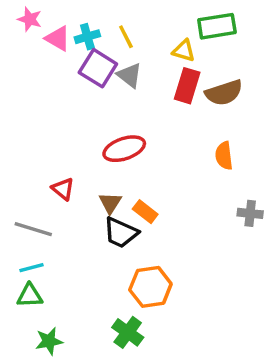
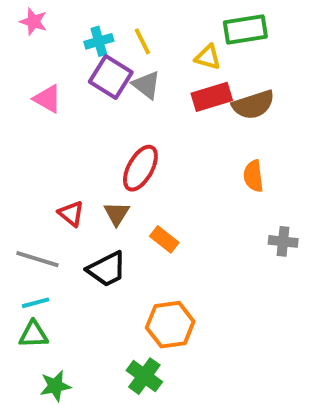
pink triangle: (58, 38) -> (47, 99), moved
red rectangle: (187, 86) -> (212, 97), turned 56
red ellipse: (124, 149) -> (140, 168), turned -42
brown triangle: (110, 203) -> (117, 214), moved
black trapezoid: (121, 233) -> (107, 269), moved, turned -51

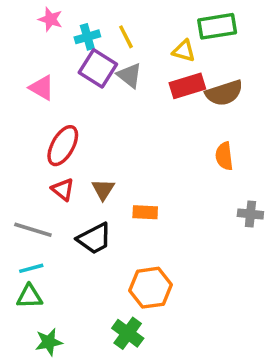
pink star: (33, 22) -> (50, 19), moved
red ellipse: (140, 168) -> (63, 146), moved
orange rectangle: (164, 239) -> (145, 212), turned -35

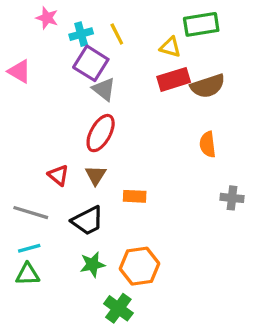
gray triangle: (129, 75) -> (104, 89), moved
pink triangle: (42, 88) -> (19, 71), moved
red ellipse: (63, 146) -> (101, 133), moved
green star: (49, 342) -> (92, 264), moved

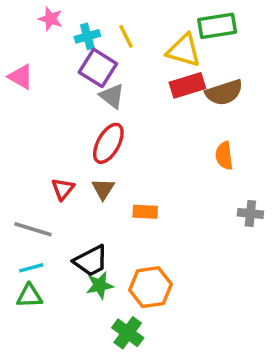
yellow triangle: (170, 47) -> (184, 50), size x1.5
red triangle: (58, 175) -> (63, 189), turned 30
black trapezoid: (88, 221) -> (91, 261), moved

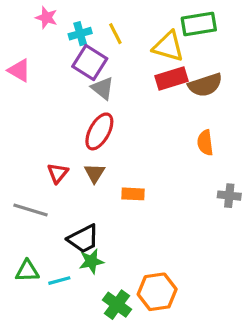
cyan line: (31, 268) -> (59, 281), moved
orange hexagon: (150, 287) -> (157, 292), moved

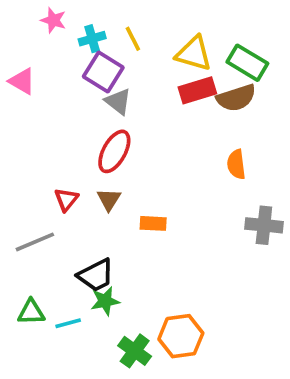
green rectangle: (199, 24) -> (247, 63), moved, turned 40
gray cross: (229, 196) -> (264, 225), size x1.4
gray line: (30, 210) -> (35, 242), turned -40

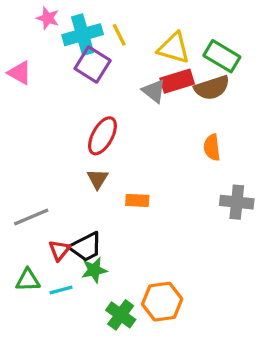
cyan cross: (92, 39) -> (83, 35), size x1.6
gray triangle: (118, 102) -> (154, 91), moved
red triangle: (66, 199) -> (59, 250), moved

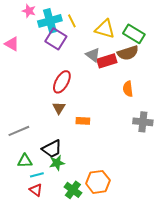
red rectangle: (177, 81) -> (107, 61), moved
red triangle: (59, 250) -> (36, 190), moved, turned -32
green triangle: (28, 280) -> (25, 161), moved

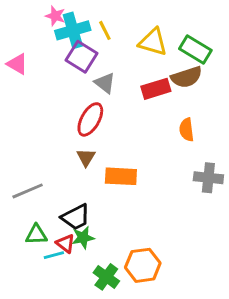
pink star: (29, 11) -> (55, 16), moved
gray triangle: (93, 55) -> (105, 83), moved
orange rectangle: (83, 121) -> (121, 176), size x1.5
red triangle: (36, 190) -> (65, 243), moved

